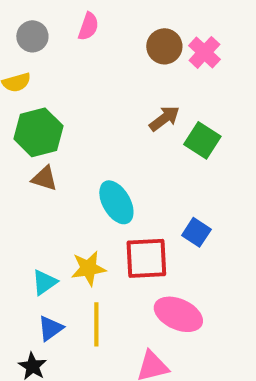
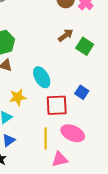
yellow star: (88, 268) -> (18, 97), moved
yellow line: (96, 324) -> (46, 138), moved

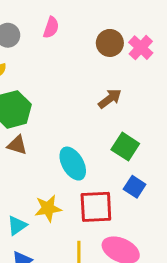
green square: (85, 46) -> (125, 147), moved
yellow star: (18, 97) -> (48, 208), moved

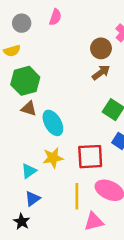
brown circle: (110, 43) -> (101, 48), moved
cyan ellipse: (73, 164) -> (53, 123), moved

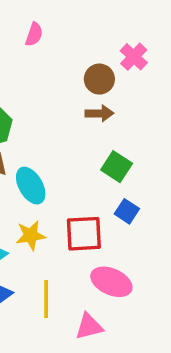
brown arrow: (101, 72) -> (99, 113), turned 36
yellow line: (77, 196) -> (46, 299), moved

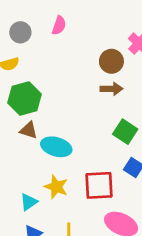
cyan ellipse: (31, 186) -> (56, 147), turned -44
yellow star: (31, 235) -> (56, 187), turned 30

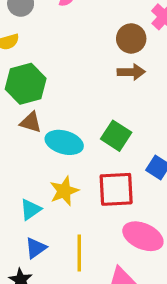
green square: (125, 132) -> (116, 136), moved
yellow star: (56, 187) -> (64, 191), turned 30

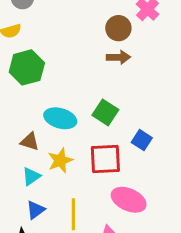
brown triangle: (31, 122) -> (30, 142), moved

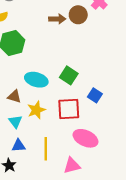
brown arrow: (118, 57) -> (57, 19), moved
cyan triangle: (31, 176) -> (15, 122), turned -32
blue triangle: (36, 210) -> (19, 146), turned 32

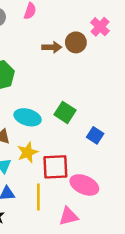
red square: (69, 109) -> (55, 167), moved

